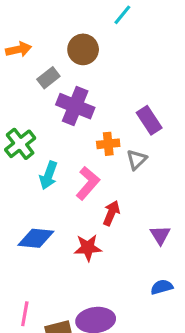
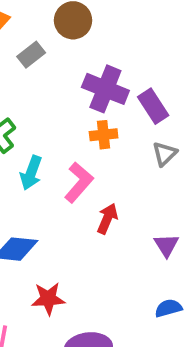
purple cross: (75, 106) -> (105, 89), moved
gray triangle: (137, 160) -> (165, 154), moved
red star: (88, 248) -> (48, 299), moved

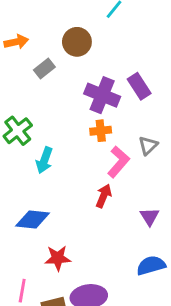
purple rectangle: (153, 106) -> (139, 86), moved
pink L-shape: (79, 182) -> (118, 162), moved
blue semicircle: (168, 308) -> (151, 265), size x1.4

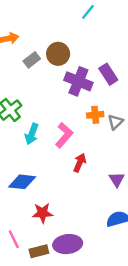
brown circle: (77, 42) -> (58, 54), moved
orange cross: (101, 131) -> (95, 115), moved
pink L-shape: (118, 162) -> (64, 135), moved
pink line: (22, 291) -> (14, 239), turned -36

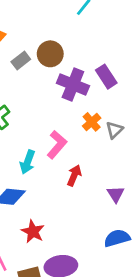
orange cross: (95, 115) -> (92, 122), turned -35
cyan arrow: (32, 134) -> (28, 162), moved
red star: (43, 213) -> (33, 231), turned 30

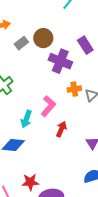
purple rectangle: (106, 77) -> (85, 45), moved
orange cross: (92, 122) -> (74, 89), turned 32
red star: (33, 231) -> (30, 182), moved, turned -30

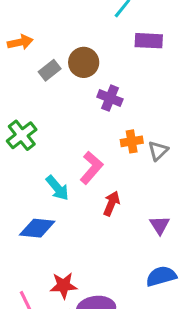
purple rectangle: (85, 45) -> (149, 41), moved, turned -54
purple cross: (60, 61) -> (110, 98), size x0.7
cyan arrow: (26, 119) -> (57, 188), turned -60

